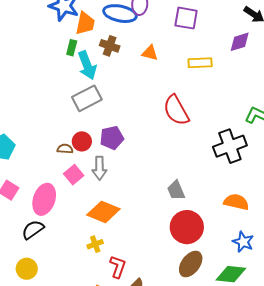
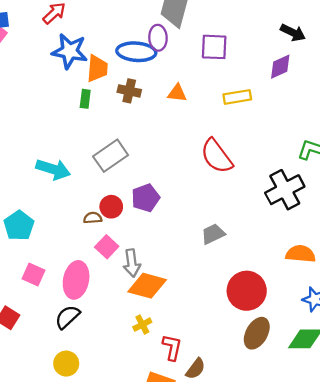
cyan arrow: (87, 65) -> (53, 169), moved, turned -44
gray arrow: (99, 168) -> (132, 263), moved
gray trapezoid: (176, 190) -> (213, 234), moved, turned 95

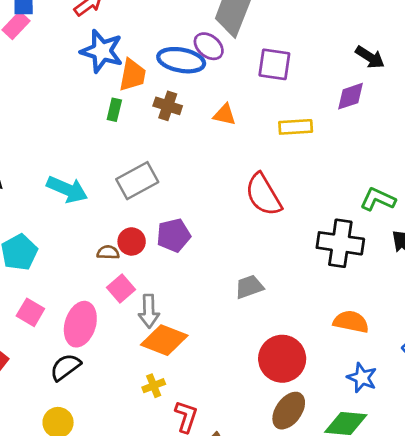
purple ellipse: (158, 38) -> (209, 46), turned -55
black cross: (285, 190) -> (340, 243), turned 30

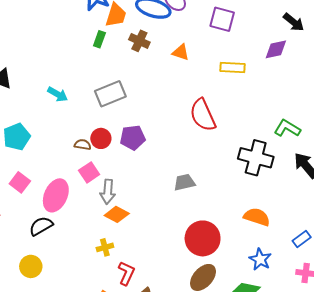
cyan arrow: (67, 189) -> (58, 94), size x0.7
orange diamond: (164, 340) -> (117, 214), size x0.7

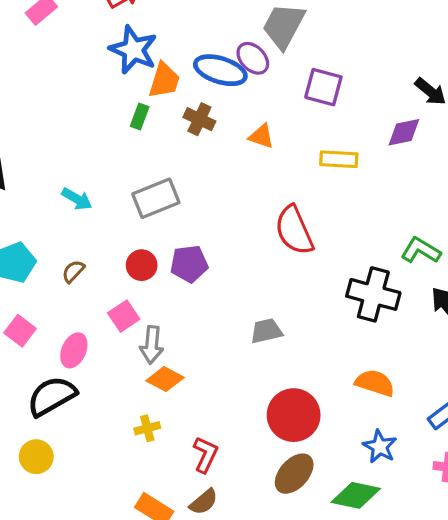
brown semicircle: (83, 145) -> (73, 271), moved, turned -56
pink ellipse: (56, 195) -> (74, 350), size x0.7
black semicircle: (41, 226) -> (52, 396), size x1.4
red L-shape: (126, 273) -> (205, 455), moved

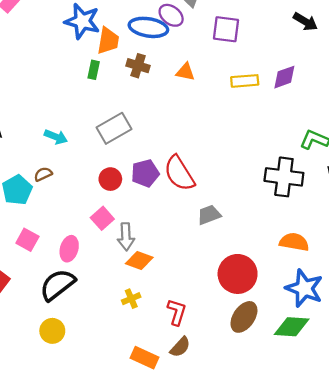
purple diamond: (404, 132) -> (284, 77), moved
red semicircle: (294, 230) -> (179, 173), moved
brown semicircle: (73, 271) -> (43, 174), moved, turned 30
blue star: (380, 447) -> (304, 288), size x1.5

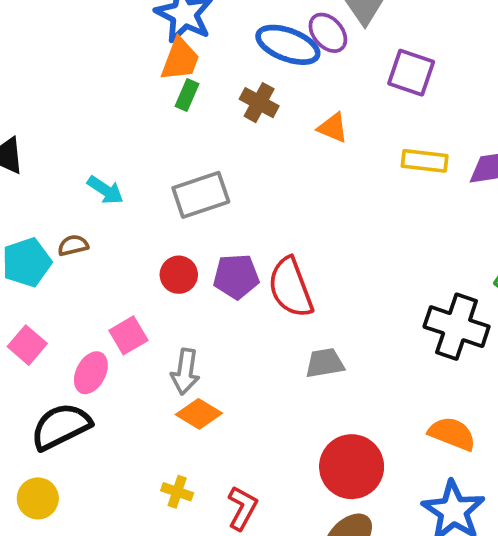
orange trapezoid: (108, 41) -> (180, 59), moved
pink square: (102, 218) -> (128, 335), moved
yellow cross: (131, 299) -> (177, 492), moved, turned 30

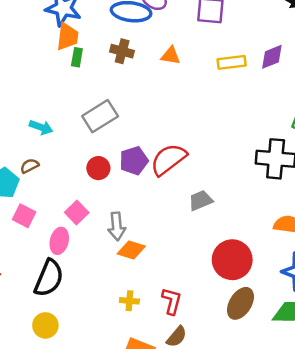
red semicircle: (291, 287) -> (169, 159), turned 87
pink square: (27, 345) -> (24, 216), moved
black semicircle: (61, 426) -> (49, 278), turned 153

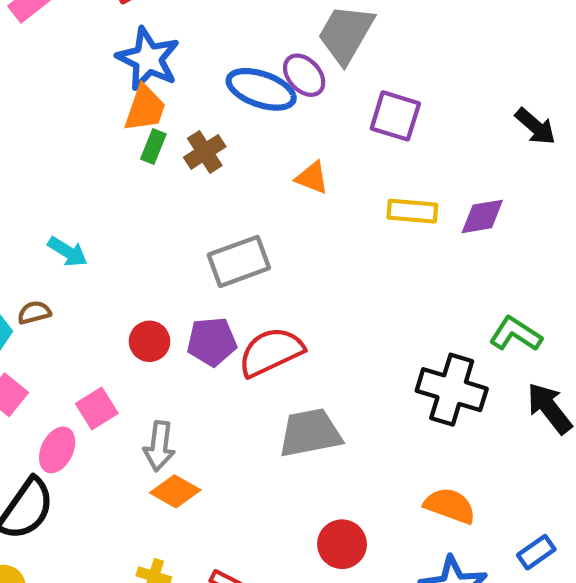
brown cross: (122, 51) -> (205, 152), moved, turned 30
gray rectangle: (100, 116) -> (239, 261), moved
gray trapezoid: (201, 200) -> (310, 433), size x1.5
red circle: (232, 260) -> (342, 544), size x0.7

